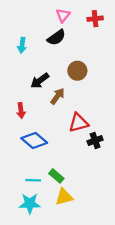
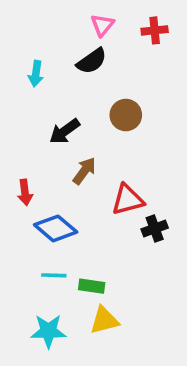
brown arrow: (57, 96) -> (84, 171), moved
red arrow: (21, 111) -> (25, 192), moved
green rectangle: (56, 176) -> (92, 286), turned -32
cyan line: (33, 180) -> (54, 275), moved

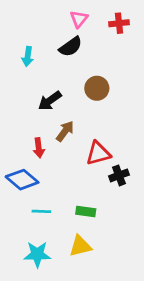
red arrow: (25, 192) -> (39, 148), moved
blue diamond: (56, 228) -> (22, 180), moved
green rectangle: (92, 286) -> (86, 211), moved

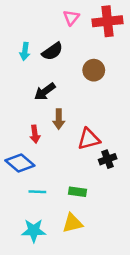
red cross: (119, 23) -> (108, 21), size x1.6
black semicircle: (71, 47) -> (52, 51), moved
brown circle: (97, 88) -> (94, 70), moved
brown arrow: (65, 131) -> (59, 119), turned 144

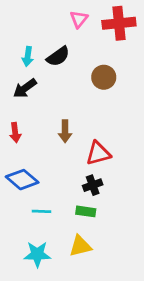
black arrow: (45, 91) -> (25, 88), moved
red arrow: (35, 134) -> (15, 133), moved
black cross: (108, 159) -> (93, 185), moved

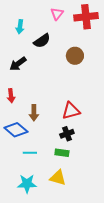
cyan arrow: (28, 56) -> (20, 27), moved
brown arrow: (65, 131) -> (34, 113), moved
yellow triangle: (80, 246) -> (58, 178), turned 30

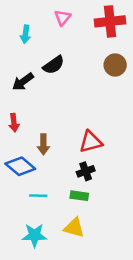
pink triangle: (57, 14) -> (63, 18), moved
black semicircle: (42, 41) -> (54, 65), moved
brown circle: (75, 56) -> (115, 65), moved

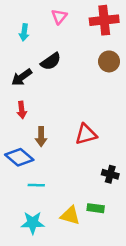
red arrow: (14, 123) -> (22, 110), moved
black cross: (86, 171) -> (110, 174), moved, turned 35
green rectangle: (79, 196) -> (96, 208), moved

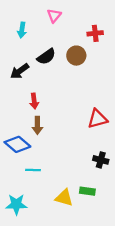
red cross: (104, 20) -> (95, 33), moved, size x0.6
brown circle: (109, 61) -> (76, 56), moved
red arrow: (22, 110) -> (34, 101), moved
red triangle: (86, 134) -> (97, 119), moved
cyan star: (33, 223) -> (16, 204), moved

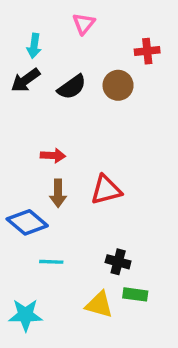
black arrow: (20, 71) -> (26, 80), moved
red arrow: (34, 101) -> (53, 156), turned -80
red triangle: (97, 119) -> (106, 190), moved
black cross: (101, 160) -> (118, 262), moved

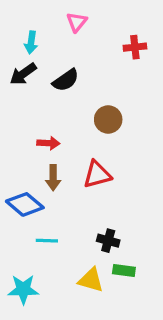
brown circle: (118, 85) -> (108, 119), moved

